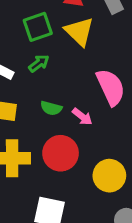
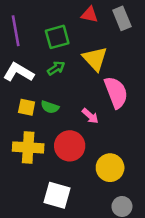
yellow triangle: (79, 32) -> (95, 59), moved
green semicircle: (51, 108) -> (50, 107), moved

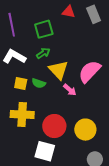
yellow triangle: (95, 59) -> (58, 70), moved
pink semicircle: (116, 92) -> (89, 71), turned -115
red circle: (70, 146) -> (54, 126), moved

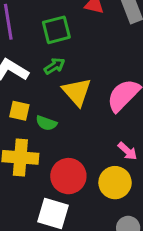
green semicircle: (39, 83) -> (46, 123), moved
pink arrow: (70, 90) -> (127, 151), moved

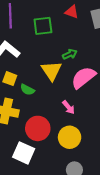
green arrow: (54, 66) -> (70, 54), moved
pink arrow: (127, 151) -> (69, 107), moved

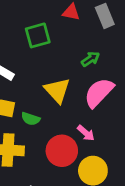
green arrow: (70, 54) -> (90, 59), moved
red circle: (38, 128) -> (62, 151), moved

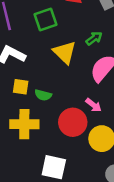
yellow triangle: (57, 90) -> (65, 52), moved

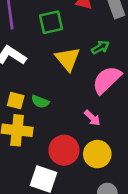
yellow square: (21, 87) -> (16, 101), moved
red circle: (73, 122) -> (64, 150), moved

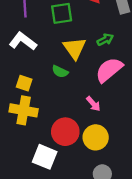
green semicircle: (40, 102) -> (60, 72), moved

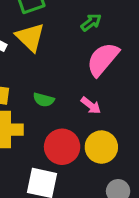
yellow triangle: (75, 48) -> (30, 37), moved
green semicircle: (60, 72) -> (44, 100), moved

